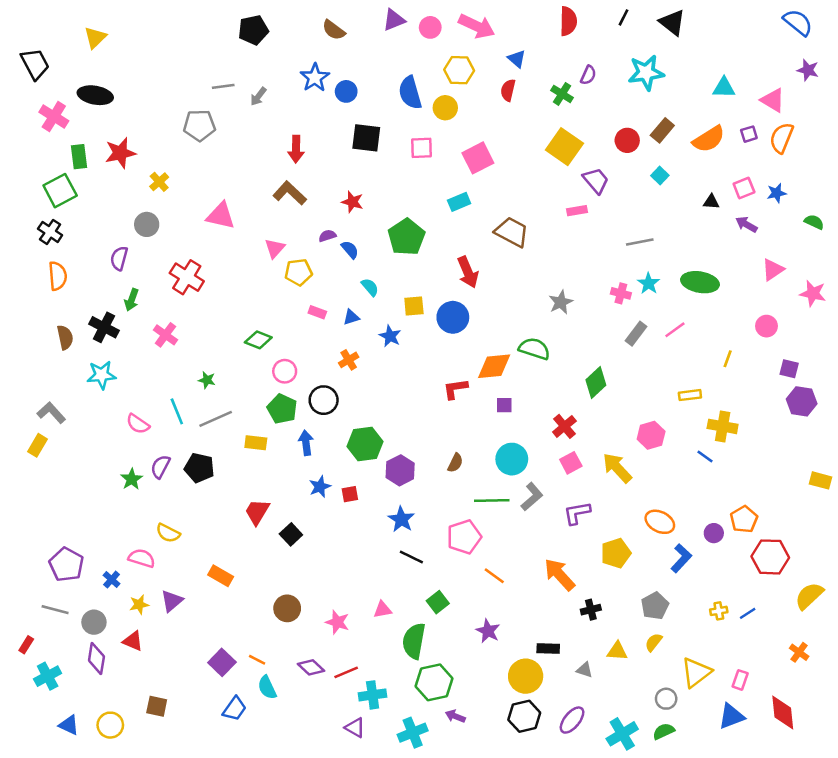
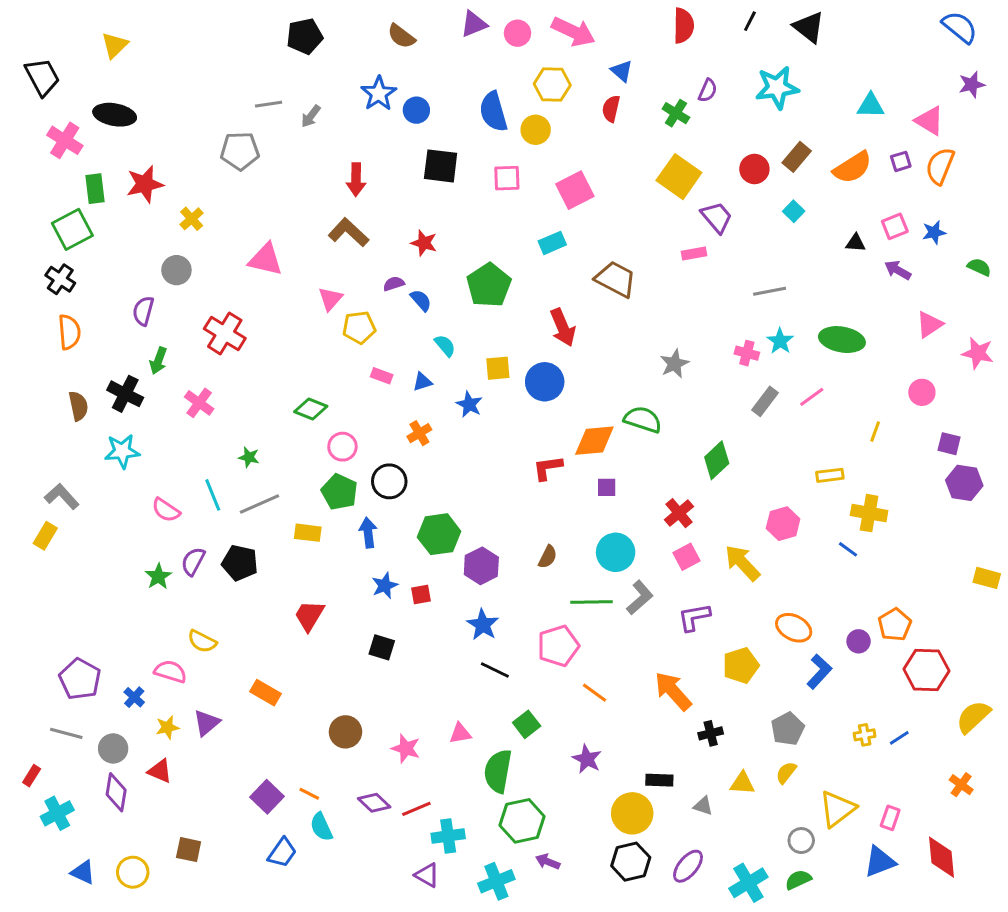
purple star: (808, 70) -> (972, 84), turned -30
black square: (291, 534) -> (382, 647), moved, turned -30

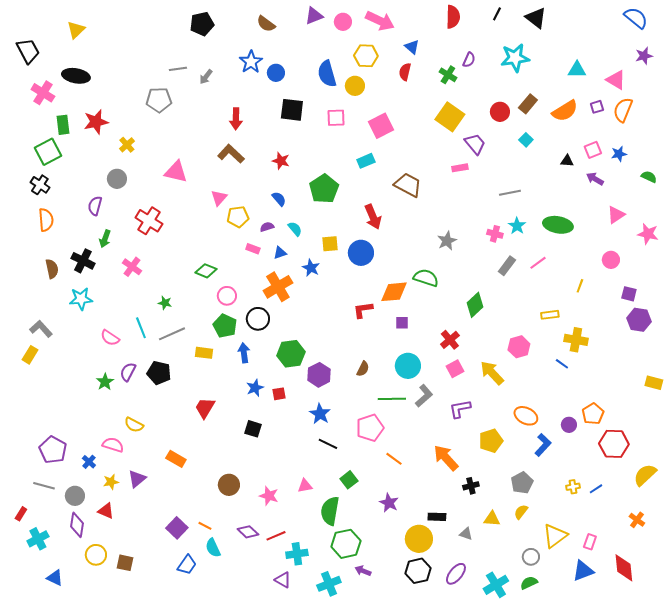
purple semicircle: (394, 284) -> (267, 227), moved
orange cross: (419, 433) -> (278, 287), size x1.8
yellow circle: (133, 872) -> (96, 555), moved

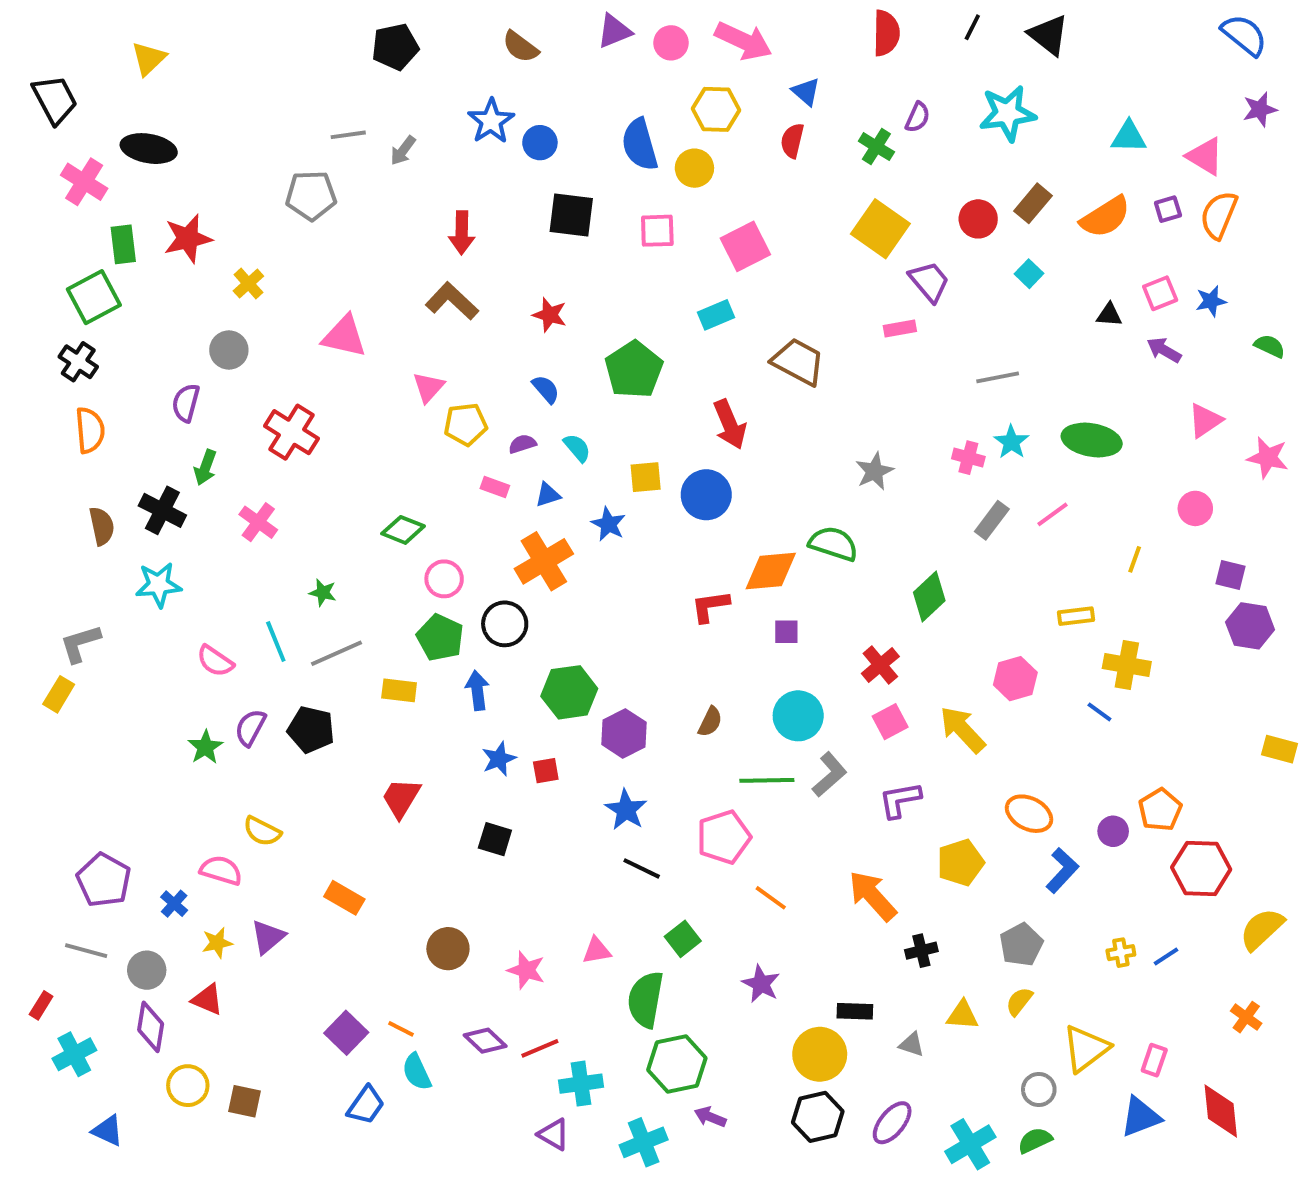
gray L-shape: (41, 329) -> (80, 643), turned -65

